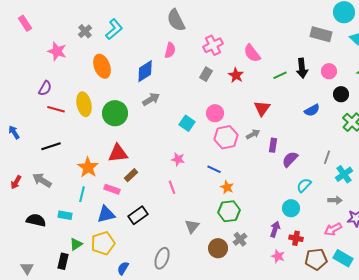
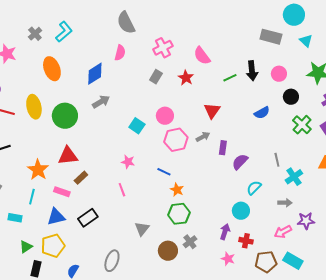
gray line: (327, 157) -> (277, 160), turned -32
black rectangle: (63, 261) -> (36, 269), moved

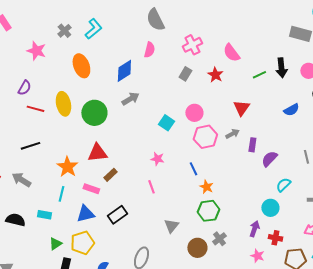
blue line: (164, 172) -> (193, 169), turned 40

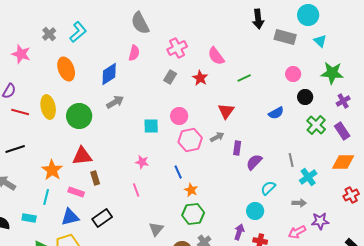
black arrow: (281, 68) -> (258, 19), moved
cyan square: (166, 123) -> (151, 126), turned -35
brown rectangle: (110, 175) -> (95, 178), turned -64

